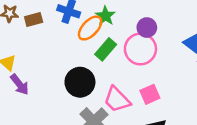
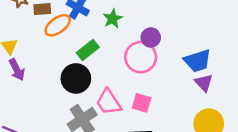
orange ellipse: (90, 28) -> (58, 25), moved
green rectangle: (106, 49) -> (88, 50), moved
pink square: (150, 94) -> (142, 103), turned 30

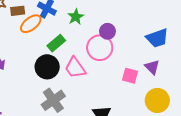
blue trapezoid: (197, 61) -> (157, 38), moved
pink trapezoid: (109, 102) -> (75, 68), moved
pink square: (142, 103) -> (130, 76), moved

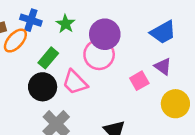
purple circle: (107, 31) -> (105, 34), size x1.6
pink square: (130, 76) -> (139, 81), turned -35

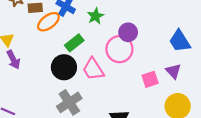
blue trapezoid: (163, 32) -> (180, 41), turned 75
purple circle: (105, 34) -> (128, 32), size x0.7

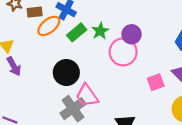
green star: (95, 16) -> (100, 31), moved
green rectangle: (74, 43) -> (77, 32), moved
pink trapezoid: (93, 69) -> (87, 96), moved

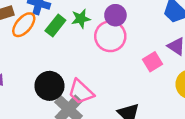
green star: (100, 31) -> (81, 19), turned 30
black circle: (66, 73) -> (49, 86), moved

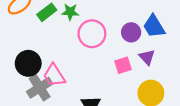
purple circle: (115, 15) -> (131, 32), moved

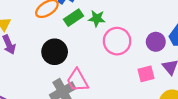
black circle: (28, 63) -> (55, 52), moved

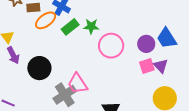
black circle: (55, 52) -> (39, 68), moved
pink square: (146, 74) -> (147, 66), moved

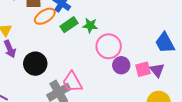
purple circle: (146, 44) -> (121, 65), moved

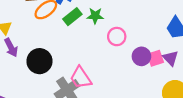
pink circle: (109, 46) -> (117, 37), size x0.7
purple circle: (121, 65) -> (141, 56), moved

